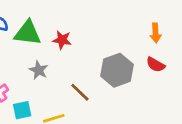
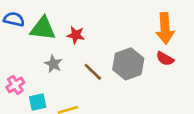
orange arrow: (156, 33) -> (165, 28), size x1.6
brown line: (80, 92) -> (93, 72), moved

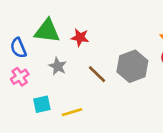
blue semicircle: (14, 19) -> (18, 48), moved, turned -126
pink cross: (15, 85) -> (20, 77), moved

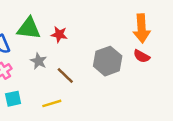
brown line: (97, 74) -> (65, 76), moved
cyan square: (42, 104) -> (13, 99), moved

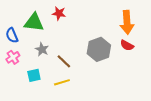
red star: (59, 34) -> (59, 13), moved
cyan square: (13, 99) -> (34, 75), moved
yellow line: (52, 103) -> (62, 82), moved

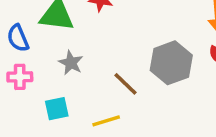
pink cross: (13, 57) -> (20, 77), turned 32
brown line: (64, 61) -> (125, 84), moved

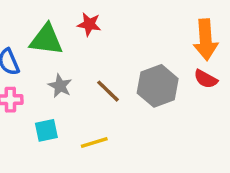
brown line: (125, 84) -> (108, 91), moved

